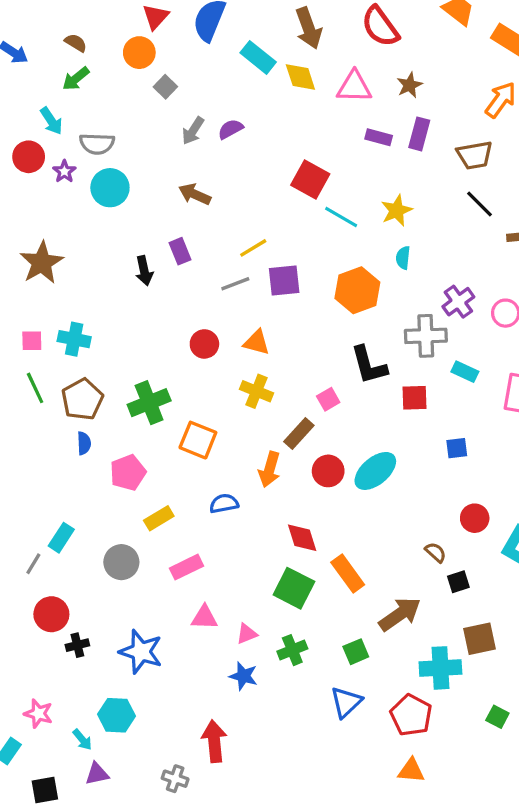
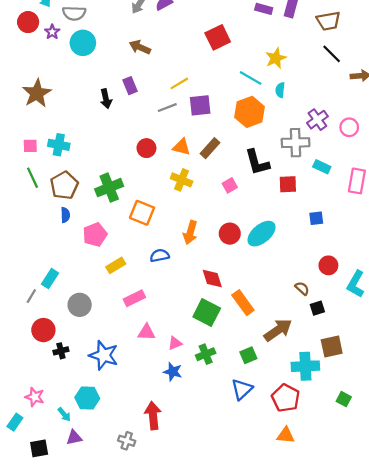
red square: (310, 180) -> (218, 37), turned 35
cyan line: (341, 217) -> (251, 78), moved
brown rectangle: (299, 434) -> (210, 148), moved
gray circle: (121, 562) -> (80, 305), moved

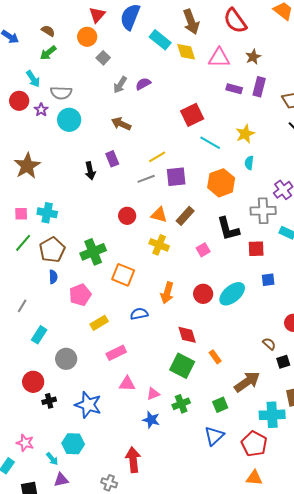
cyan line: (251, 78) -> (210, 143), moved
green line: (32, 178) -> (23, 243), turned 66
blue square: (316, 218) -> (268, 280), moved
gray line: (31, 296) -> (22, 306), moved
orange rectangle: (243, 303) -> (215, 357), size x0.6

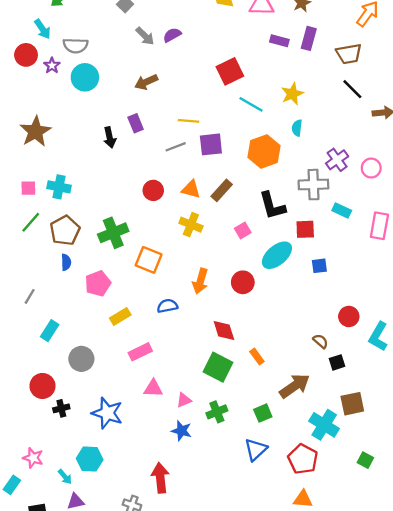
gray arrow: (120, 85) -> (145, 36), turned -78
brown arrow: (121, 124) -> (146, 82), turned -48
yellow line: (157, 157) -> (189, 121), turned 36
cyan ellipse: (232, 294) -> (277, 255), moved
cyan cross: (272, 415) -> (324, 425), turned 35

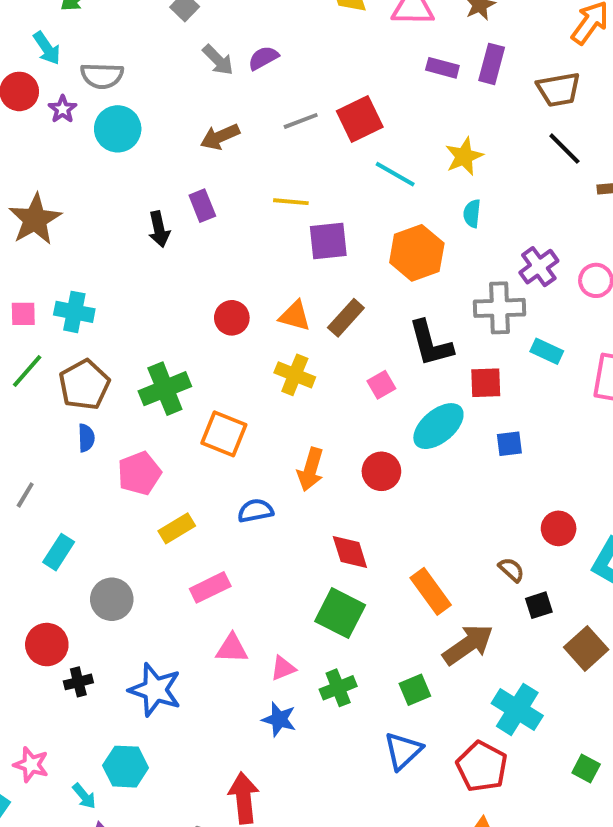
gray line: (176, 147) -> (301, 121), moved
orange rectangle: (257, 357) -> (431, 591), moved, size x1.6
brown square: (352, 404) -> (586, 648), moved, turned -30

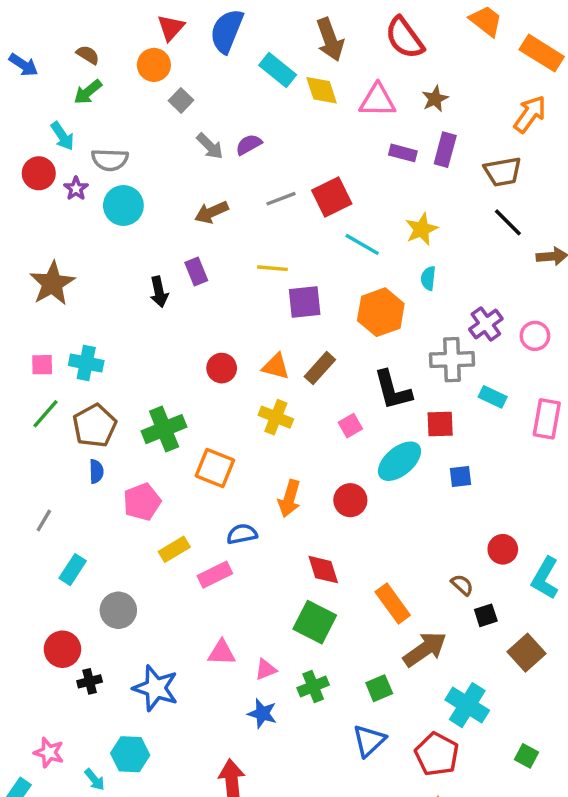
pink rectangle: (210, 587) -> (215, 575), moved

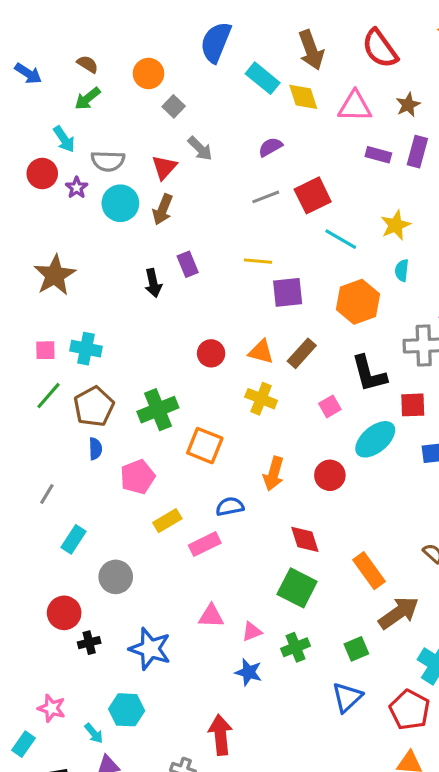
red triangle: (171, 28) -> (164, 167), moved
purple semicircle: (249, 145) -> (270, 147), moved
brown arrow: (211, 212) -> (163, 209), moved, turned -44

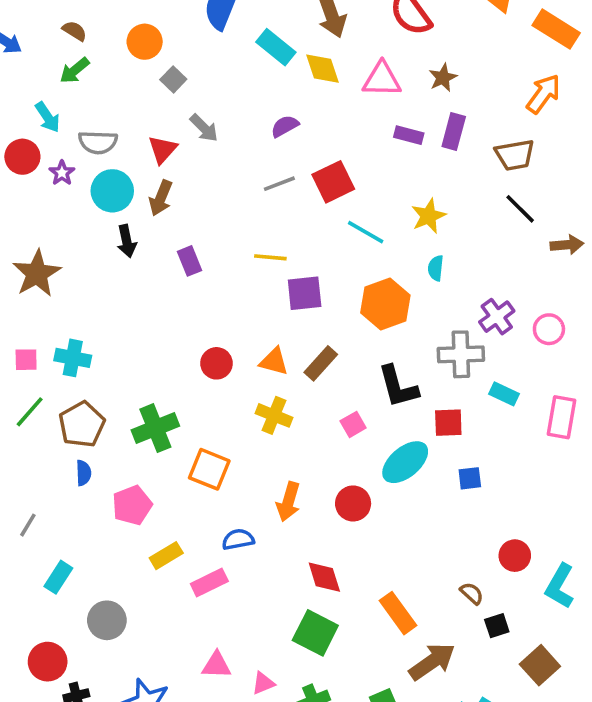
black arrow: (153, 283) -> (127, 241), moved

